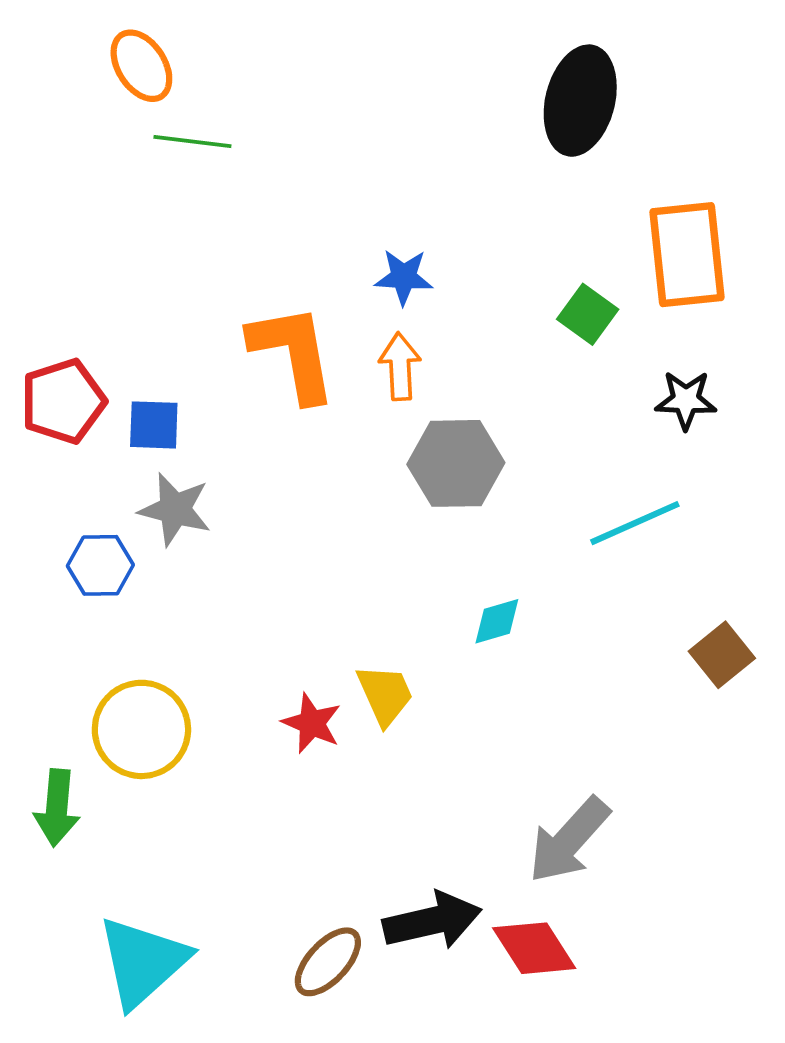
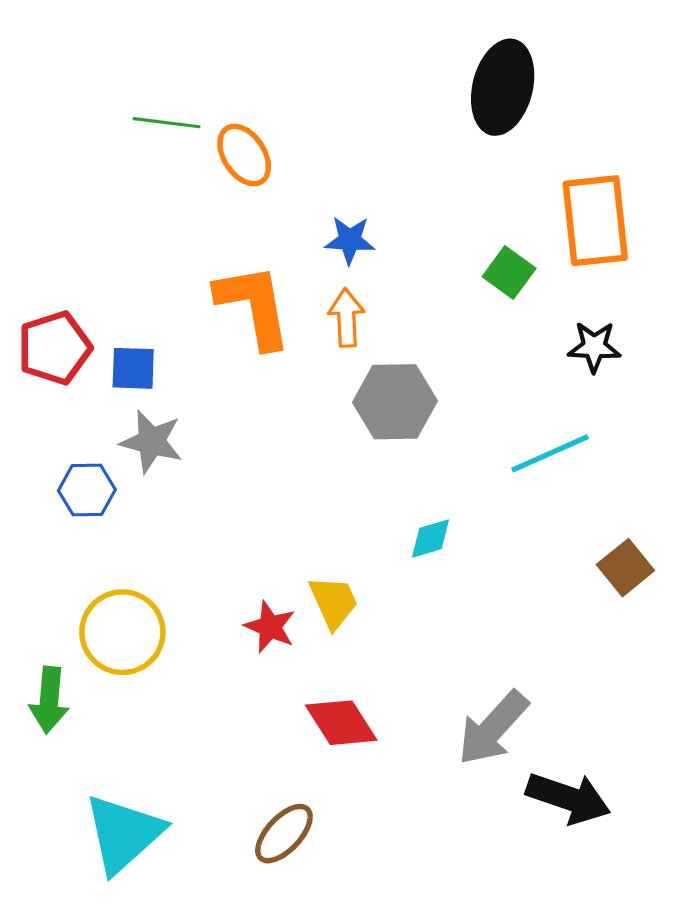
orange ellipse: (141, 66) -> (244, 155), moved
black arrow: (432, 921) -> (568, 798), moved, turned 32
red diamond: (534, 948) -> (341, 723), moved

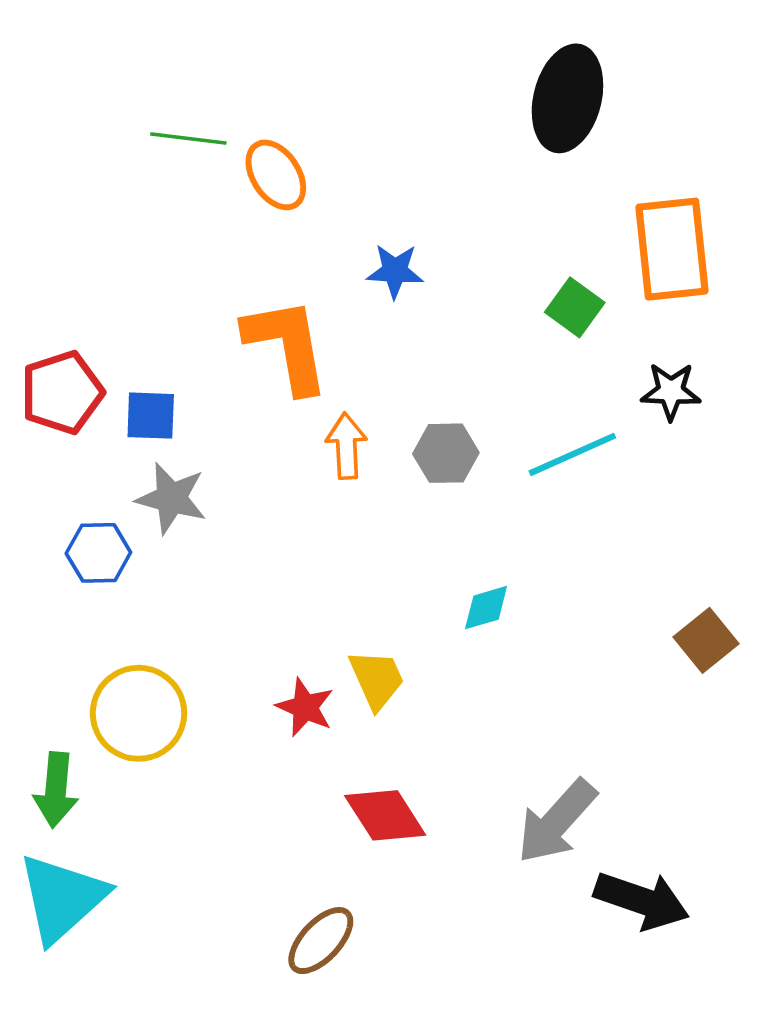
orange arrow: (346, 318) -> (346, 446), moved
gray hexagon: (395, 402) -> (446, 453), size x0.7
cyan line: (550, 453) -> (572, 454), moved
cyan triangle: (124, 834) -> (62, 898), moved

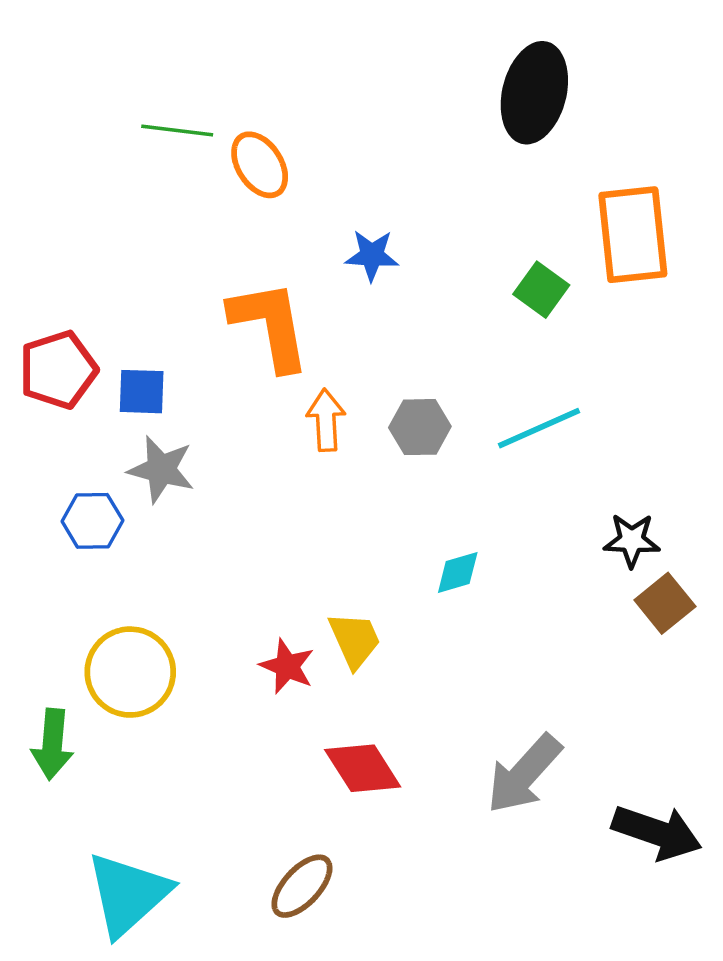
black star: (671, 391) -> (632, 540), moved
cyan triangle: (62, 898) -> (128, 894), moved
black arrow: (642, 900) -> (657, 832), moved

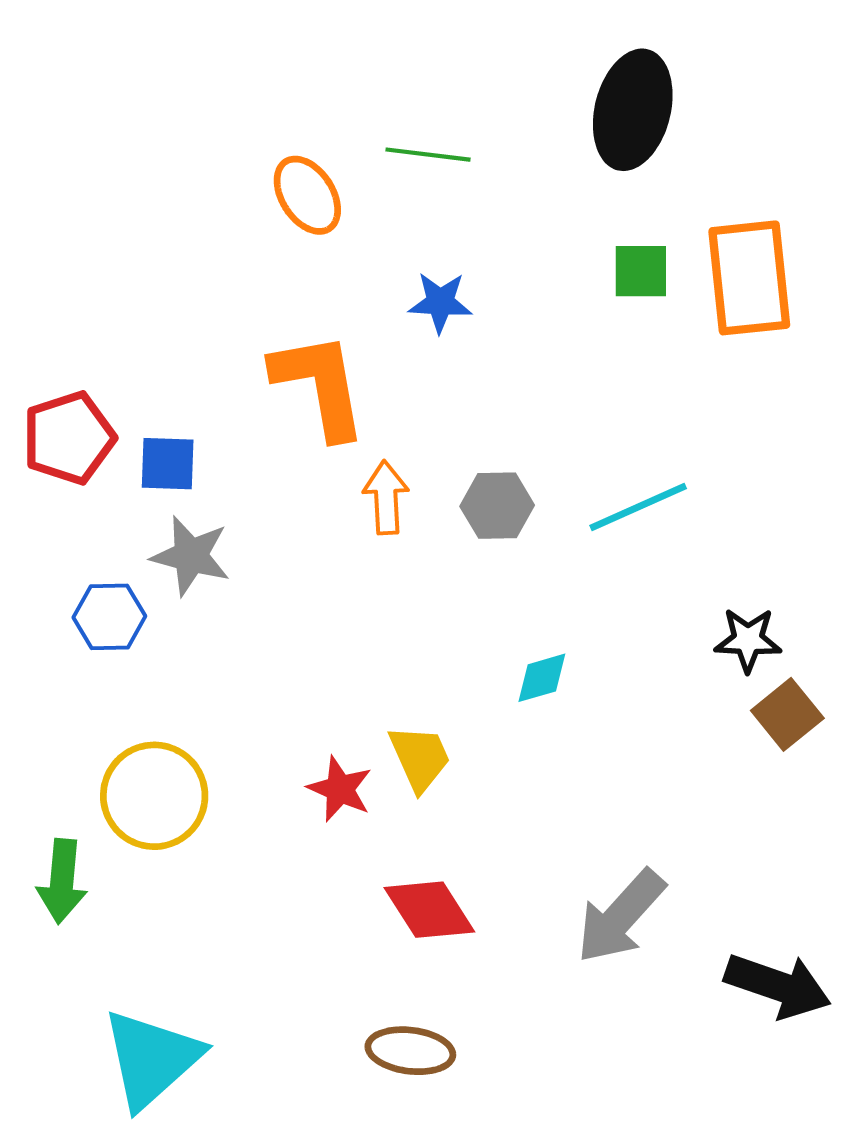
green line: (177, 130) -> (428, 155), moved
green square: (541, 290) -> (641, 271), moved, turned -36
brown ellipse: (302, 886) -> (410, 1051), moved, turned 54

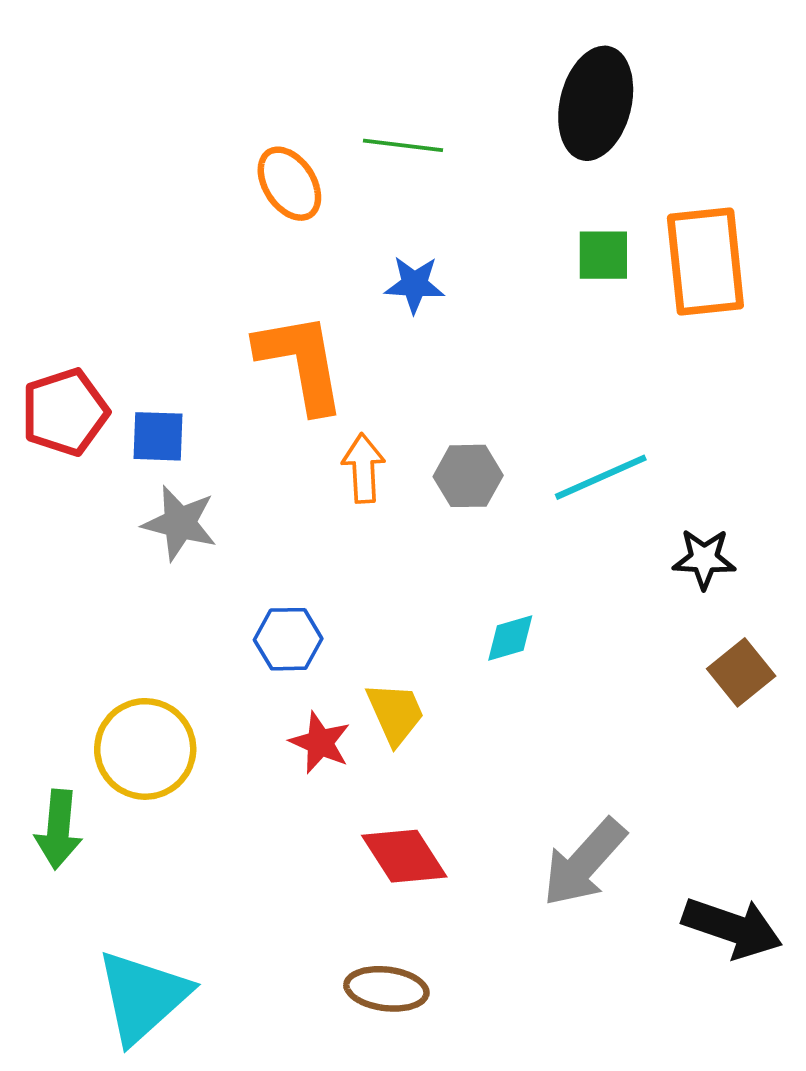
blue hexagon: (109, 617) -> (288, 639), moved
black star: (748, 640) -> (704, 559), moved

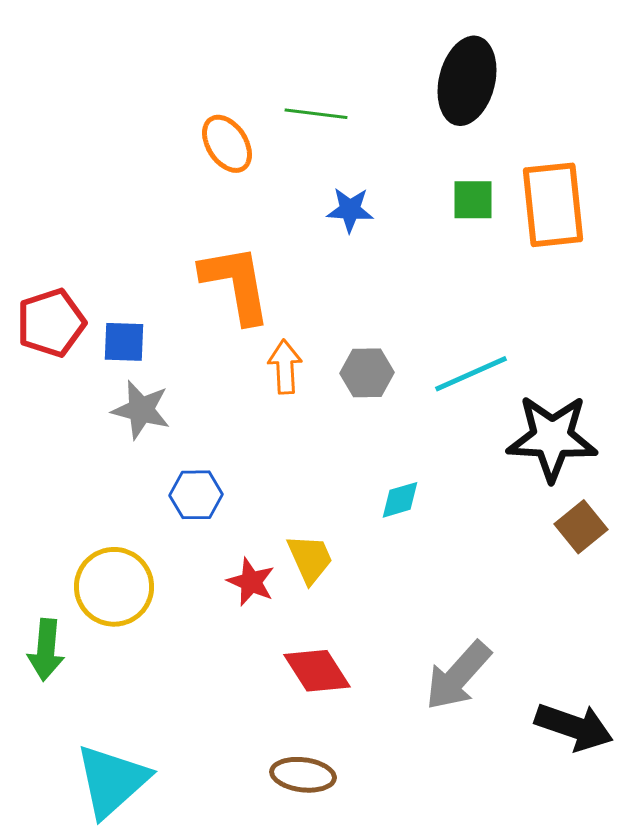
blue star: (414, 284) -> (350, 210), moved
black star: (704, 559) -> (552, 438), size x1.8
blue hexagon: (288, 639) -> (196, 495), moved

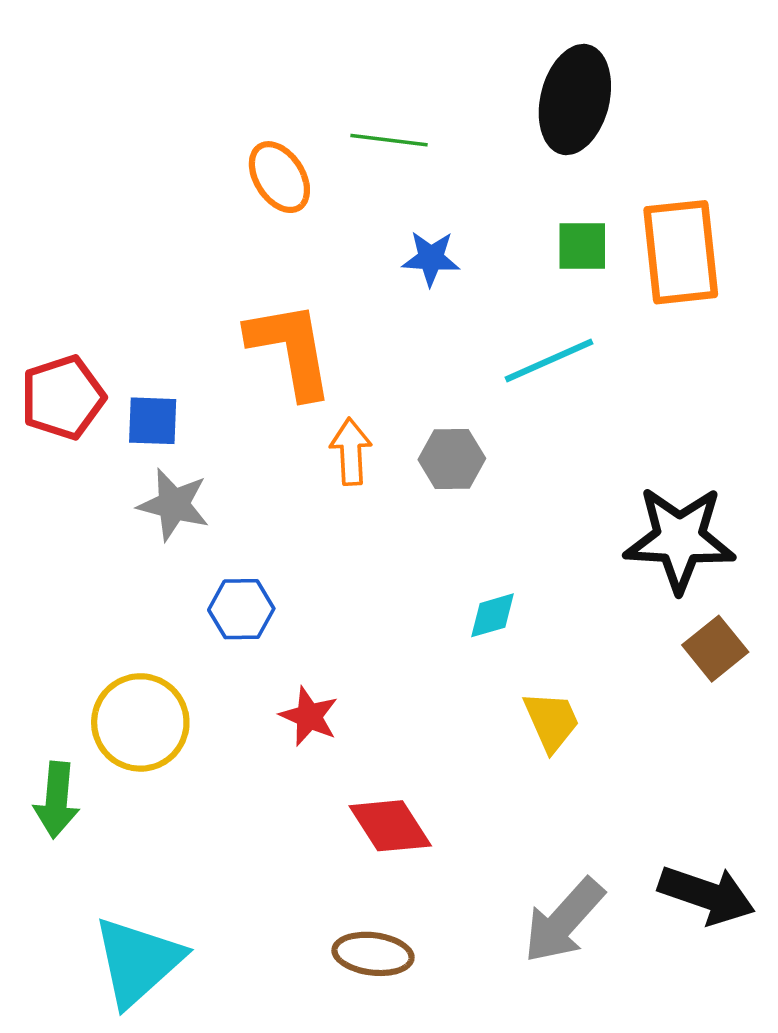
cyan line: (471, 374) -> (549, 361), moved
yellow trapezoid: (310, 559) -> (552, 721), moved
gray arrow: (458, 676) -> (564, 921), moved

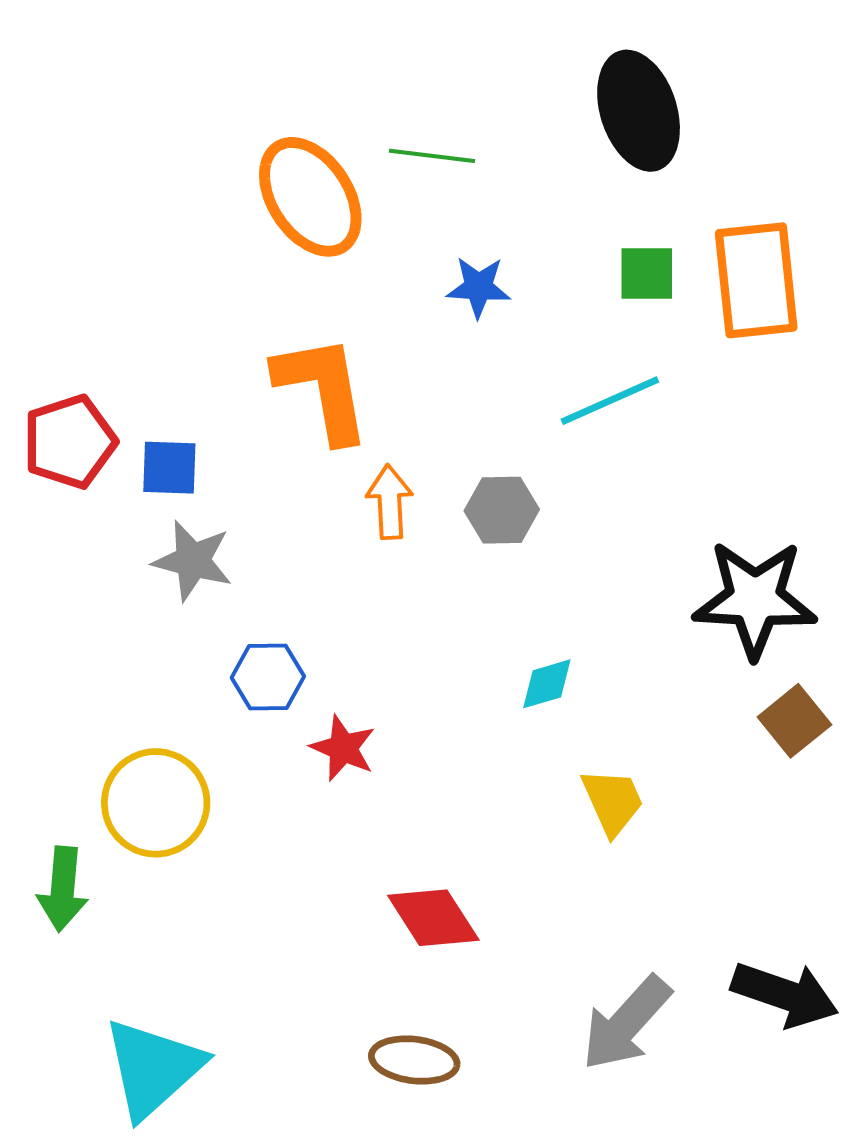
black ellipse: (575, 100) -> (639, 111), turned -32
orange ellipse: (279, 177) -> (310, 197), size x1.5
red star: (309, 716) -> (343, 748), moved

